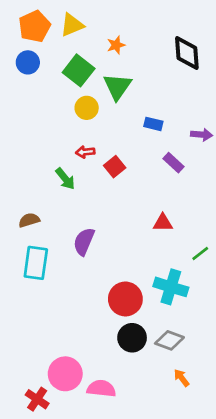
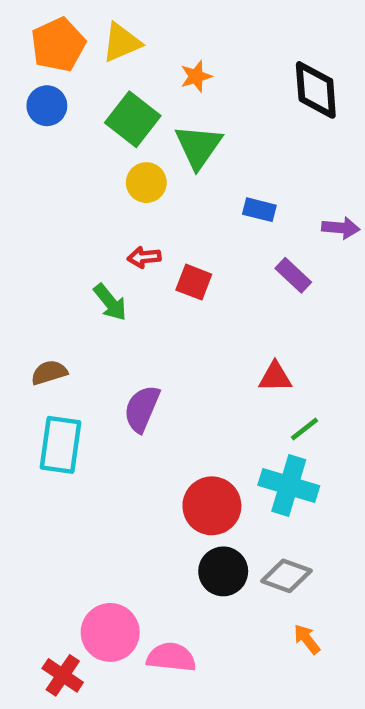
red square: (115, 167) -> (194, 282), turned -30
green line: (200, 254) -> (305, 429), moved

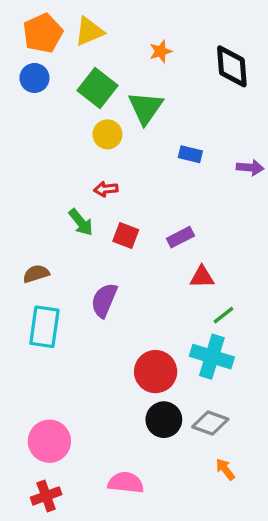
orange star: (196, 76) -> (161, 51), moved
purple rectangle: (293, 275) -> (180, 237), moved, turned -70
red square: (194, 282) -> (126, 236), moved
pink circle: (110, 632) -> (49, 441), moved
red cross: (63, 675) -> (46, 496), turned 36

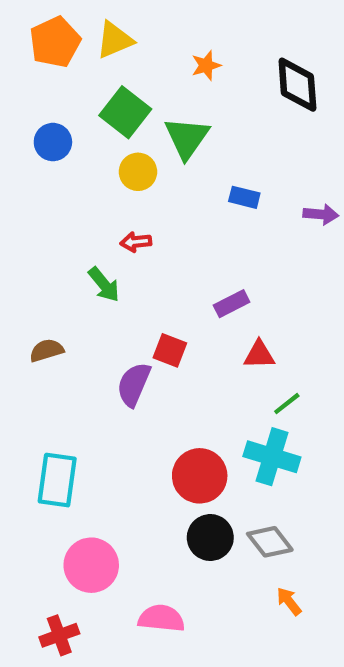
blue circle: (34, 78) -> (53, 142), moved
red square: (126, 236) -> (170, 350), moved
cyan rectangle: (44, 327) -> (57, 480), moved
gray diamond: (210, 423) -> (270, 542), turned 32
pink circle: (49, 441) -> (91, 565), moved

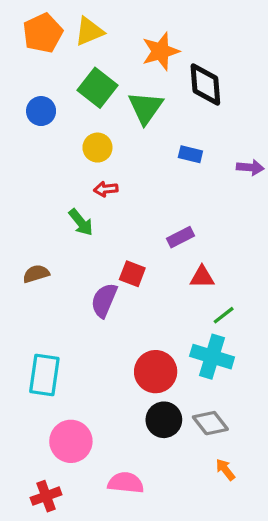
orange star: (206, 65) -> (161, 51), size x1.6
black diamond: (297, 85) -> (205, 84), moved
yellow circle: (138, 172) -> (97, 148), moved

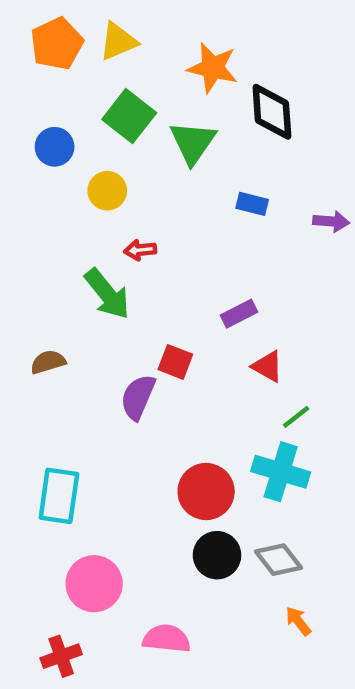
orange star: (161, 51) -> (213, 68), turned 30
yellow circle: (97, 148) -> (107, 191), moved
green arrow: (81, 222) -> (107, 294), size x1.4
red triangle: (202, 277) -> (268, 366), turned 30

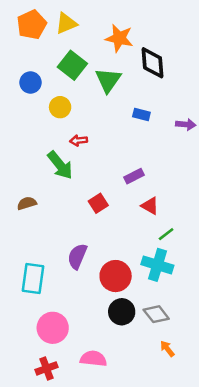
red square: (175, 362) -> (98, 203), turned 36
purple semicircle: (138, 397) -> (77, 256), moved
red cross: (61, 656) -> (47, 368), moved

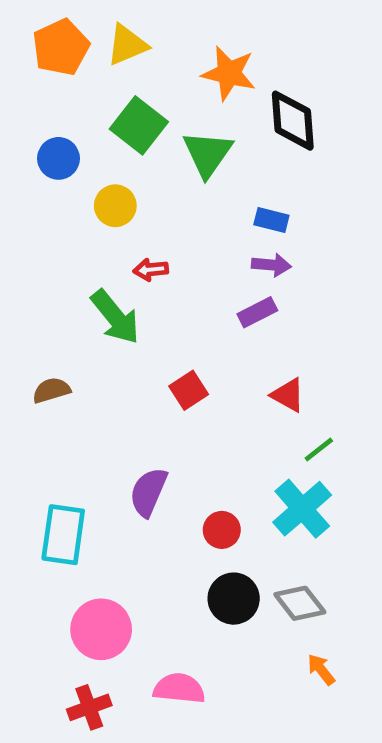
purple arrow: (186, 124) -> (271, 265), moved
purple rectangle: (134, 176) -> (257, 312), moved
cyan cross: (157, 265) -> (302, 509), turned 32
red circle: (116, 276) -> (222, 530), size x0.6

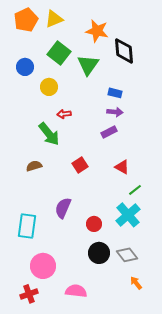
brown semicircle: (51, 390) -> (34, 166), moved
red cross: (89, 707) -> (29, 294), moved

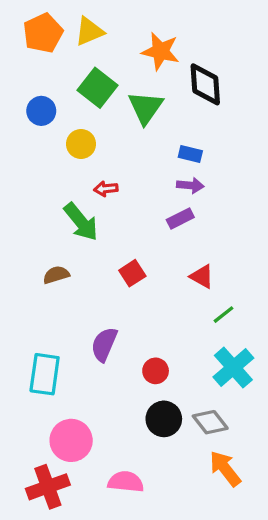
cyan cross: (128, 215) -> (233, 368), moved
orange arrow: (136, 283) -> (225, 469), size x1.6
red cross: (29, 294) -> (48, 487), size x1.4

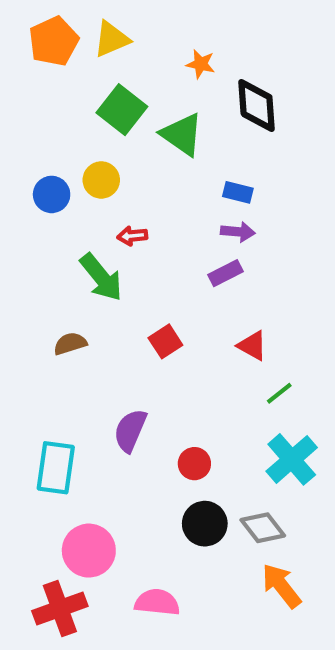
orange star: (160, 51) -> (201, 64), size x0.6
green triangle: (146, 108) -> (182, 134), turned -30
blue circle: (41, 111) -> (52, 194), moved

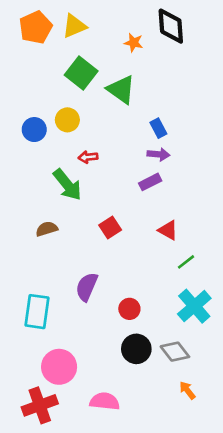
black diamond: (257, 105) -> (171, 26), moved
blue rectangle: (238, 192) -> (158, 128), turned 48
orange arrow: (281, 586) -> (187, 390), size x0.6

